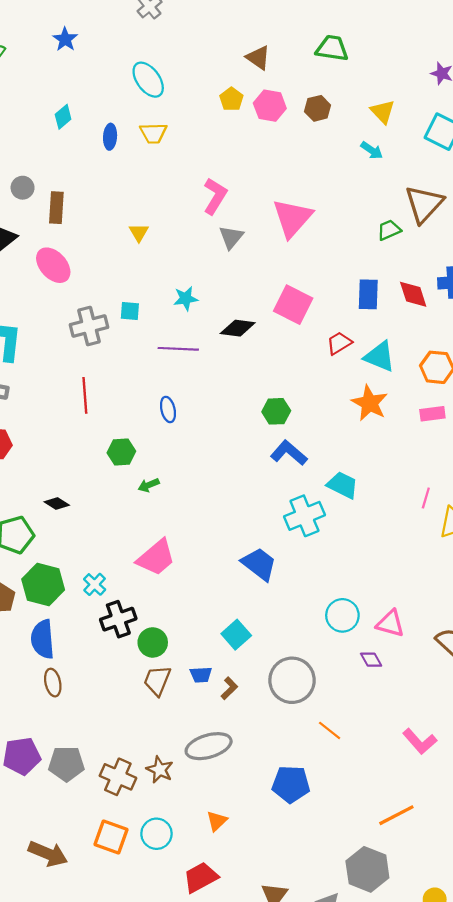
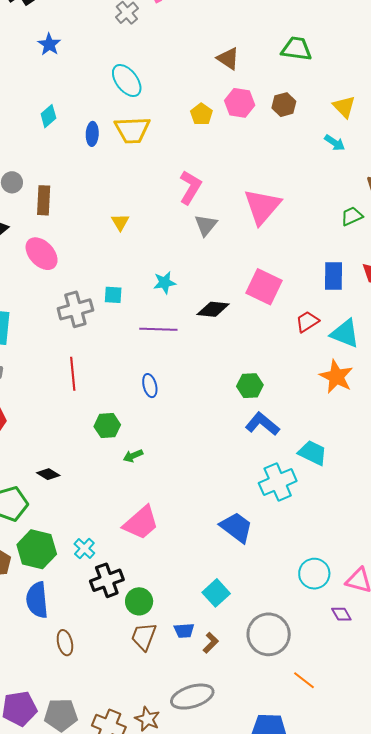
yellow pentagon: (231, 99) -> (201, 114), moved
yellow trapezoid: (153, 133) -> (132, 130), size x1.4
brown ellipse: (53, 683) -> (65, 643), moved

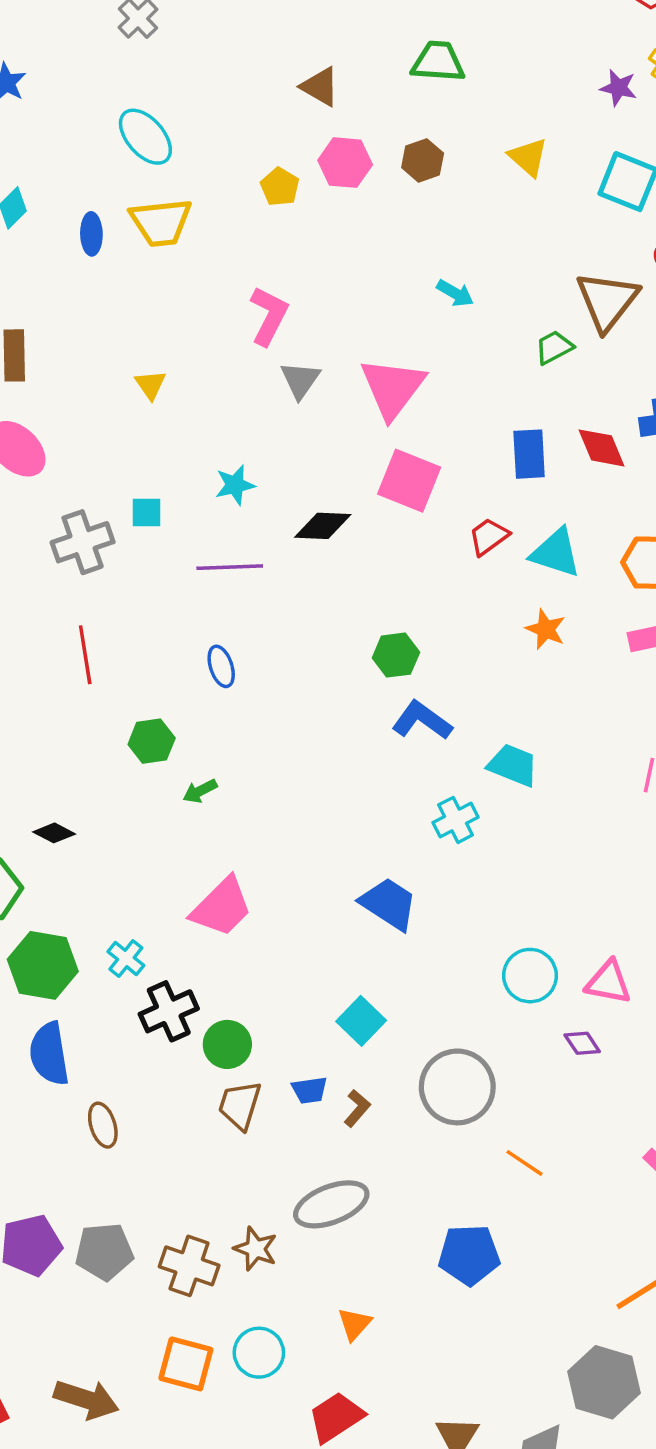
cyan arrow: (335, 143) -> (455, 293), moved
pink triangle: (262, 206) -> (393, 388), moved
orange star: (336, 377) -> (546, 629), size x0.7
cyan cross: (278, 482) -> (456, 820), size x0.7

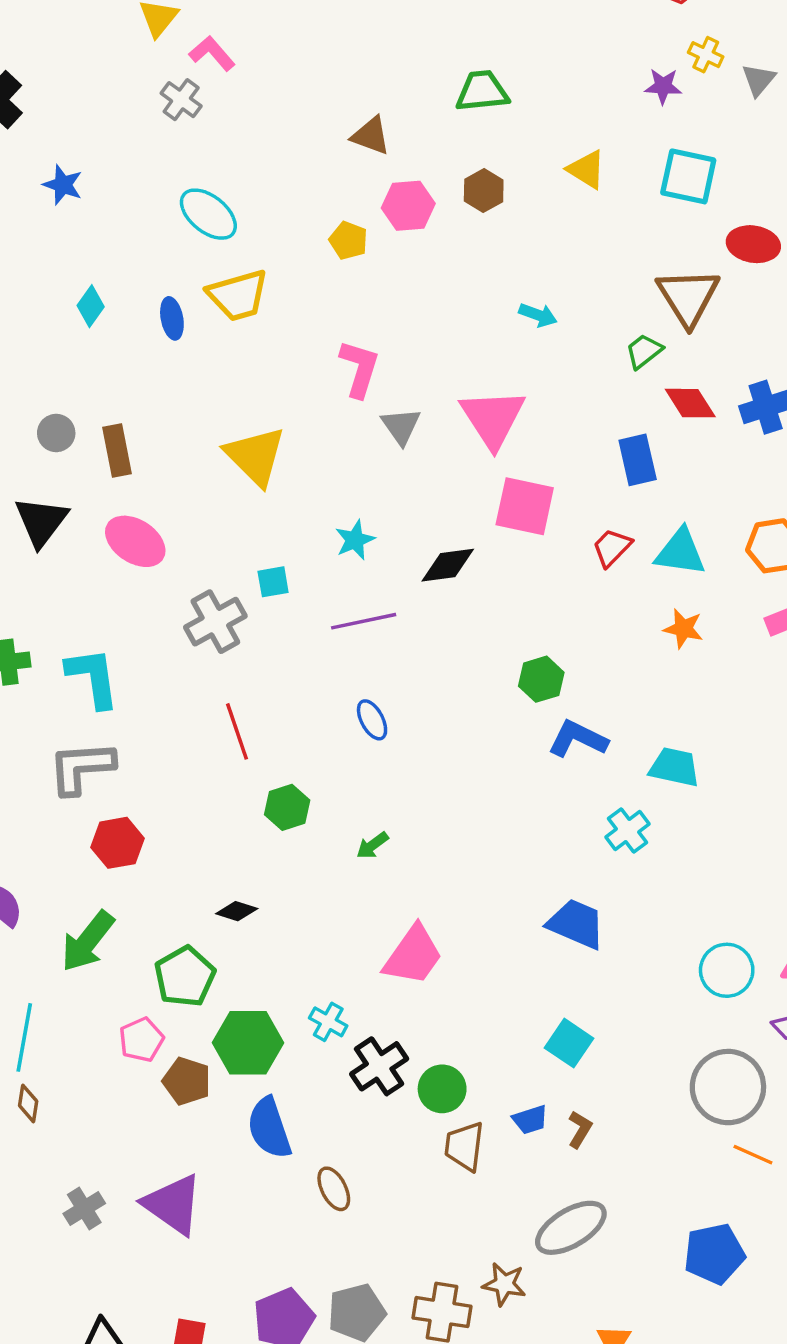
yellow triangle: (150, 385) -> (255, 456), size x2.0
red diamond: (602, 448) -> (690, 403), moved
green hexagon: (152, 741) -> (287, 807), moved
gray circle: (457, 1087) -> (728, 1087), moved

